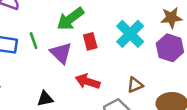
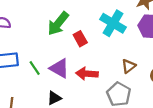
green line: (34, 41) -> (35, 68), moved
purple triangle: (61, 53) -> (59, 68), moved

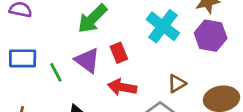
red rectangle: (80, 39) -> (119, 53), moved
purple triangle: (59, 68) -> (87, 60), moved

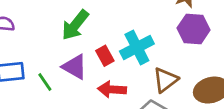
cyan cross: (163, 26) -> (137, 48), moved, turned 32
brown triangle: (177, 84) -> (165, 80), size x1.4

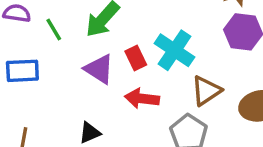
cyan cross: (137, 48) -> (174, 50), turned -32
green line: (45, 82) -> (54, 29), moved

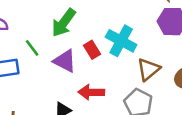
green line: (54, 29) -> (32, 48), moved
red arrow: (142, 99) -> (91, 92), moved

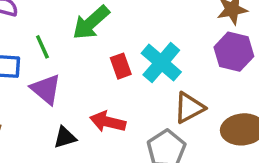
purple triangle: (65, 61) -> (46, 89), moved

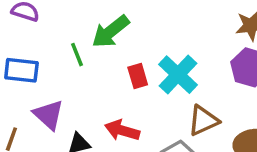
green line: (42, 47) -> (77, 55), moved
purple triangle: (46, 89) -> (49, 115), moved

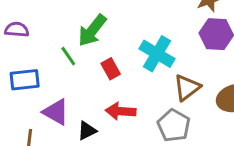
red rectangle: (138, 76) -> (111, 69), moved

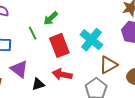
green arrow: (92, 30) -> (51, 18), size x0.7
red rectangle: (111, 69) -> (59, 45), size x1.6

